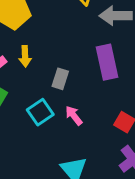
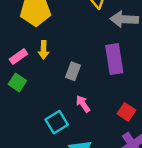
cyan square: (40, 112) -> (57, 122), moved

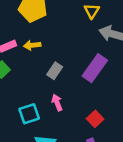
yellow arrow: (44, 50) -> (32, 45), turned 70
purple rectangle: (114, 59) -> (95, 68), turned 32

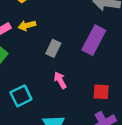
cyan square: (29, 114) -> (21, 96), moved
red square: (95, 119) -> (101, 92), turned -35

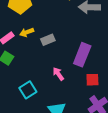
purple rectangle: (94, 40) -> (82, 55), moved
gray rectangle: (53, 48) -> (48, 40), moved, turned 48

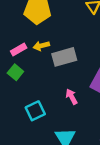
gray rectangle: (48, 40) -> (64, 57), size x1.5

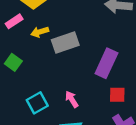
pink rectangle: (19, 49) -> (14, 21), moved
pink arrow: (72, 97) -> (72, 99), moved

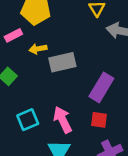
red square: (117, 95) -> (99, 120), moved
pink arrow: (72, 99) -> (63, 120), size x1.5

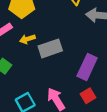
red square: (99, 120) -> (88, 96), turned -32

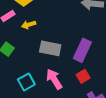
gray rectangle: (50, 48) -> (50, 48), moved, turned 30

